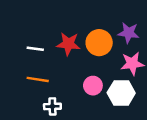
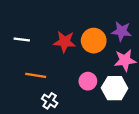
white line: (35, 49) -> (22, 39), moved
white cross: (52, 106) -> (50, 101), turned 35

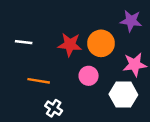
purple star: (121, 31) -> (131, 21), moved
pink circle: (88, 81) -> (89, 76), moved

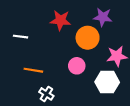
purple star: (131, 21) -> (103, 17), moved
red star: (70, 45) -> (60, 20), moved

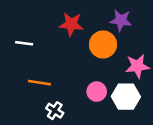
pink circle: (77, 66) -> (97, 92), moved

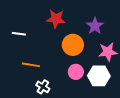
purple star: (121, 20) -> (95, 26), moved, turned 30
orange circle: (103, 44) -> (73, 45), moved

